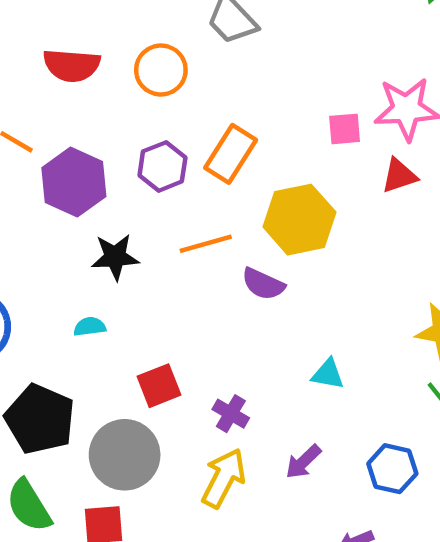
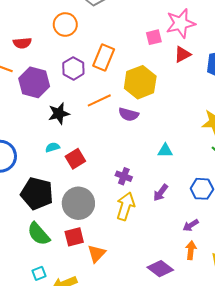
red semicircle: (72, 65) -> (22, 43), moved, size x0.7
red square: (159, 386) -> (75, 159), moved

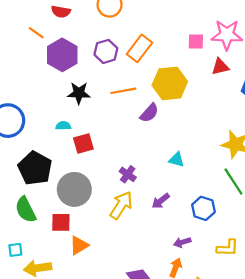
purple semicircle: (129, 114) -> (149, 113), turned -78

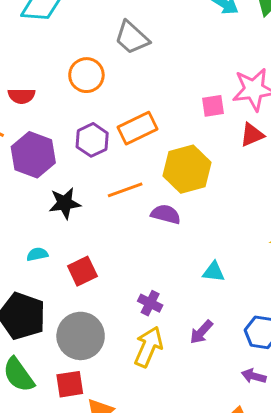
orange rectangle: (140, 48) -> (137, 128), turned 36
purple semicircle: (149, 113) -> (166, 214), turned -108
cyan semicircle: (63, 126) -> (37, 254), moved
purple arrow: (182, 242) -> (254, 376), moved, turned 42

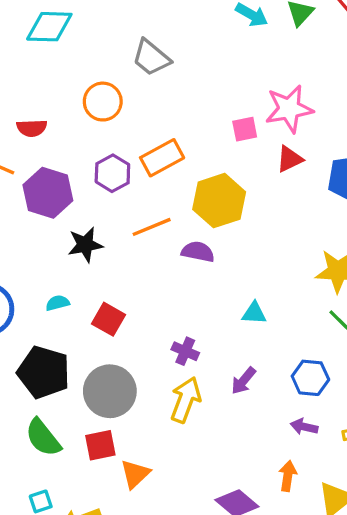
red square: (82, 271) -> (109, 319), turned -32

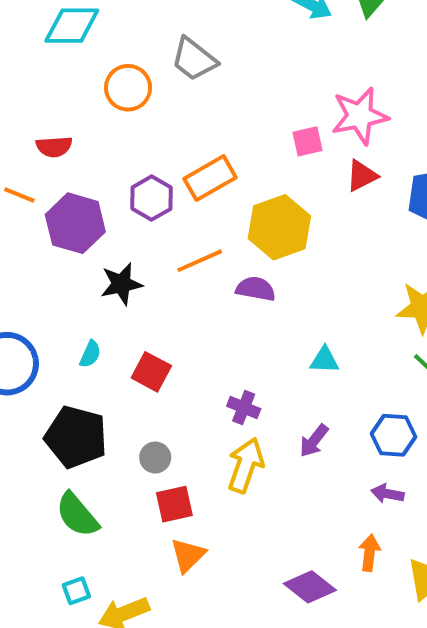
orange circle: (103, 102) -> (128, 88), moved
cyan semicircle: (58, 303) -> (90, 354), turned 130
gray circle: (110, 391) -> (155, 457), size x0.5
red square: (100, 445) -> (174, 504), moved

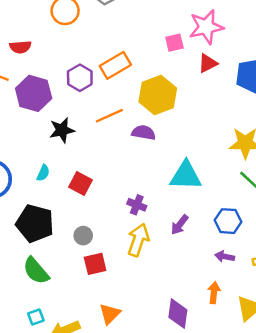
cyan triangle: (324, 360) -> (186, 176), size x1.8
orange triangle: (188, 555) -> (110, 314), moved
purple diamond: (310, 587) -> (178, 314), turned 60

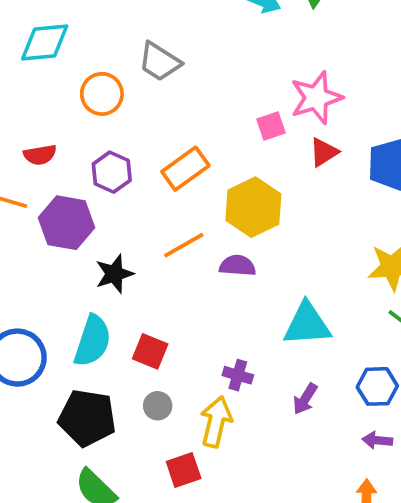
purple hexagon: (80, 78) -> (112, 172), moved
cyan semicircle: (43, 173) -> (93, 341), size x2.0
gray circle: (83, 236) -> (158, 406), moved
yellow arrow: (138, 240) -> (216, 422), moved

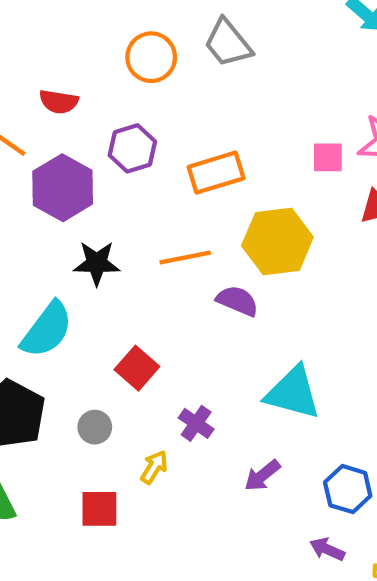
red square: (150, 351) -> (137, 368), moved
yellow arrow: (216, 422) -> (154, 467), size x0.6

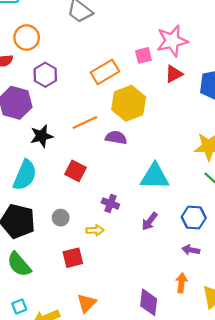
orange circle: (151, 57) -> (27, 38), moved
orange rectangle: (216, 173) -> (105, 72), moved
red square: (137, 368) -> (76, 171), moved
yellow arrow: (154, 467) -> (95, 230), turned 70

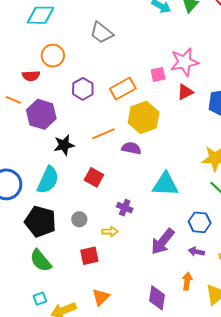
purple hexagon: (45, 75) -> (83, 89), moved
purple arrow: (150, 221) -> (163, 242), moved, size x1.6

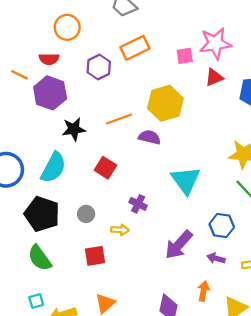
red semicircle: (31, 76) -> (49, 59), moved
orange rectangle: (123, 89) -> (135, 48), moved
cyan triangle: (165, 184) -> (186, 180), turned 48

